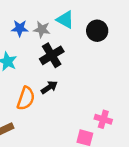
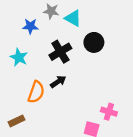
gray star: (42, 29) -> (51, 11), moved
black circle: (97, 31) -> (94, 42), moved

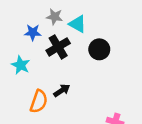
black cross: (60, 52) -> (58, 47), moved

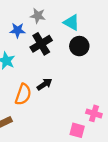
cyan triangle: (77, 24) -> (71, 22), moved

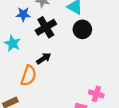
black arrow: (45, 84) -> (44, 58), moved

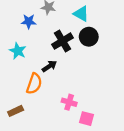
black cross: (46, 27) -> (63, 41), moved
pink cross: (96, 94) -> (69, 102), moved

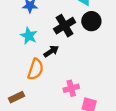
cyan star: (18, 51) -> (29, 36), moved
pink cross: (69, 102) -> (71, 88), turned -32

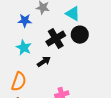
orange semicircle: (36, 69) -> (19, 82), moved

